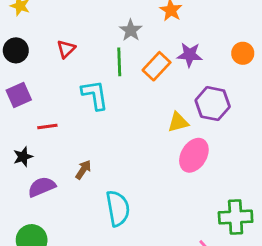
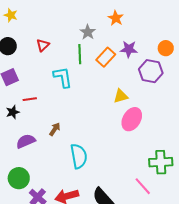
purple hexagon: (213, 104) -> (151, 71), moved
black star: (23, 157) -> (13, 112), moved

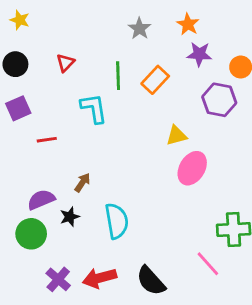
orange star: (116, 18) -> (188, 24), moved
gray star: (88, 32) -> (139, 29), moved
purple star: (129, 49) -> (199, 54), moved
black star: (13, 112) -> (70, 217), moved
green circle: (19, 178) -> (31, 234), moved

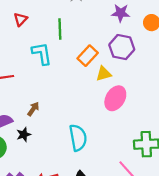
orange rectangle: (155, 80) -> (88, 56), moved
purple hexagon: (219, 100) -> (122, 47), moved
cyan semicircle: (117, 221) -> (78, 138), moved

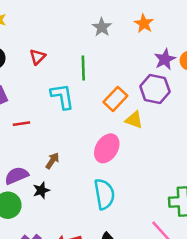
purple star: (121, 13) -> (165, 59), moved, turned -30
yellow triangle: (104, 74) -> (134, 120), turned 35
pink ellipse: (115, 98) -> (107, 148), moved

